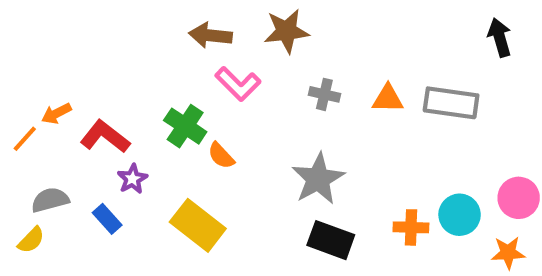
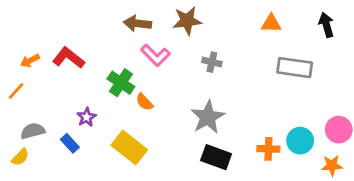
orange triangle: (388, 99) -> (271, 23), moved
orange arrow: (56, 113) -> (30, 61), moved
red L-shape: (105, 137) -> (69, 58), moved

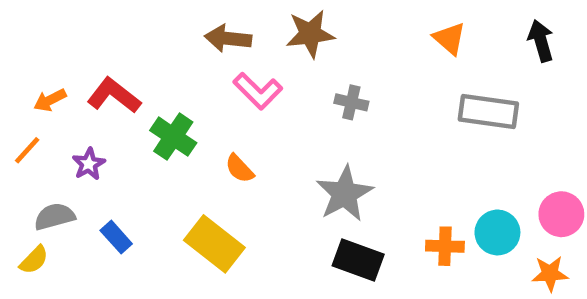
orange triangle: (271, 23) -> (450, 38), turned 40
green cross: (121, 83) -> (173, 137), moved
purple star: (86, 117) -> (89, 164), moved

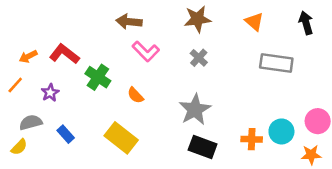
brown star: (310, 34) -> (197, 19), moved
gray cross: (351, 102) -> (199, 58), turned 30

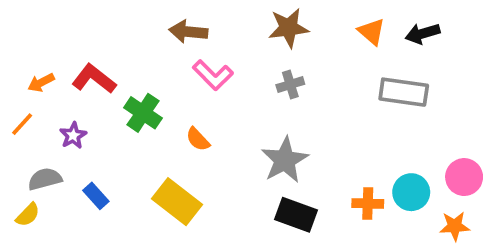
black arrow: (306, 23) -> (423, 34), moved, turned -90
gray cross: (199, 58) -> (290, 85), turned 30

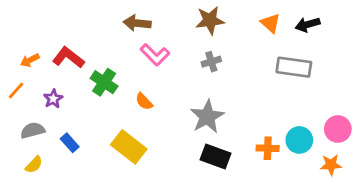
yellow semicircle: (28, 215) -> (34, 165), moved

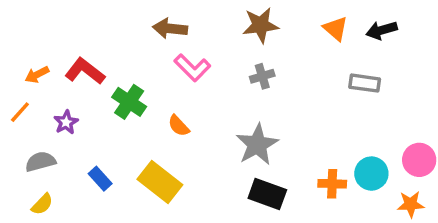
gray rectangle: (294, 67) -> (365, 83), size x0.7
blue rectangle: (70, 143) -> (100, 179), moved

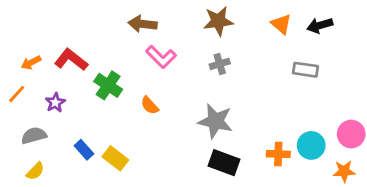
gray star: (257, 145) -> (215, 121), turned -30
yellow rectangle: (160, 182) -> (115, 158), moved, size x0.7

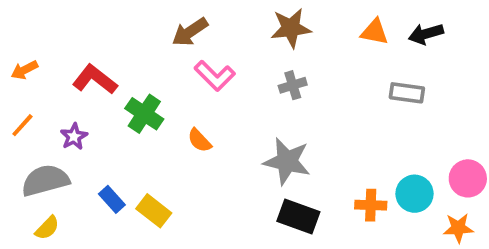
brown arrow: (143, 24) -> (190, 32), turned -40
orange triangle: (281, 24) -> (375, 32), turned -30
orange arrow: (31, 63) -> (24, 70), moved
gray semicircle: (34, 135) -> (45, 180), size x1.4

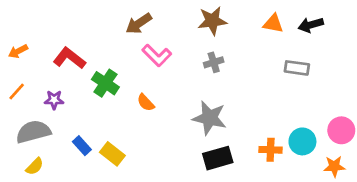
purple star: (74, 137) -> (54, 100), turned 30
black rectangle: (298, 217) -> (218, 158), turned -36

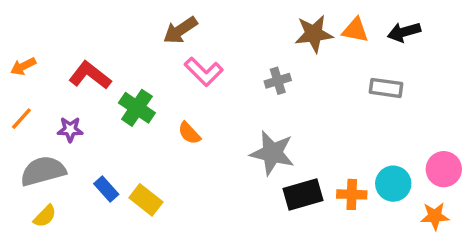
brown star: (212, 21) -> (314, 34), moved
black rectangle: (218, 158) -> (303, 194), moved

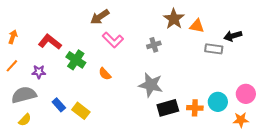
orange triangle: (355, 30) -> (197, 26), moved
black arrow: (404, 32) -> (233, 36), moved
brown star: (314, 34) -> (174, 19), turned -30
orange arrow: (23, 66) -> (13, 37), turned 136

